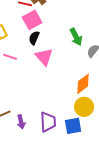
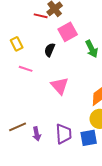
pink square: (32, 20) -> (68, 32), moved
pink triangle: (44, 57) -> (60, 86), moved

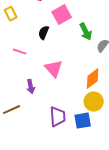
yellow rectangle: (17, 44) -> (11, 14), moved
purple arrow: (37, 134) -> (31, 87), moved

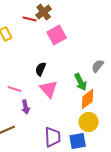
green arrow: (86, 32) -> (81, 82), moved
black semicircle: (44, 33) -> (41, 69), moved
pink line: (20, 52) -> (15, 89), moved

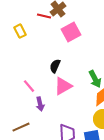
pink line: (15, 89) -> (29, 86), turned 32
pink triangle: (49, 89) -> (63, 86), turned 42

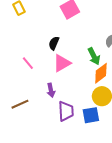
purple arrow: (40, 104) -> (51, 90), moved

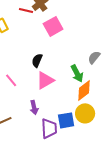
blue square: (91, 115) -> (66, 120), moved

